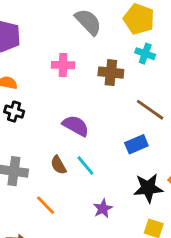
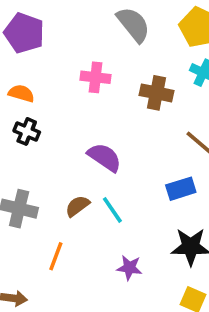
brown semicircle: (58, 165) -> (77, 206), turned 78
orange line: (46, 205) -> (56, 256), turned 60
purple star: (103, 209) -> (129, 268), turned 30

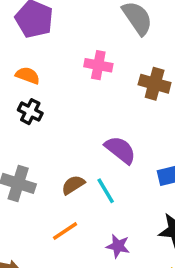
purple semicircle: (105, 157) -> (120, 150), moved
orange line: (56, 256) -> (65, 231), moved, turned 32

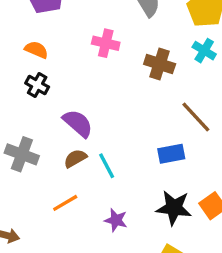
purple semicircle: (120, 150) -> (78, 123), moved

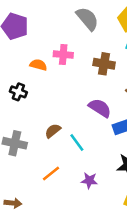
orange semicircle: (36, 50) -> (38, 65), moved
purple semicircle: (78, 123) -> (100, 108), moved
brown semicircle: (75, 158) -> (53, 131), moved

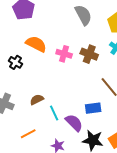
pink cross: (63, 55) -> (64, 54), moved
orange semicircle: (38, 65) -> (36, 44), size x1.5
purple semicircle: (100, 108) -> (74, 123), moved

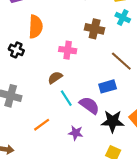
orange semicircle: (36, 44) -> (36, 27), turned 75
pink cross: (64, 54) -> (68, 50), moved
brown semicircle: (37, 100) -> (55, 78), moved

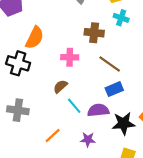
orange semicircle: (36, 27) -> (35, 38), turned 30
black cross: (16, 50) -> (18, 63), size x1.5
brown line: (121, 61) -> (110, 64), moved
purple semicircle: (89, 105) -> (98, 110), turned -35

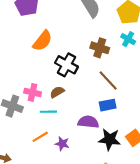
pink cross: (70, 57) -> (33, 92), moved
black cross: (18, 63) -> (66, 65), moved
cyan line: (74, 106) -> (48, 112), moved, turned -63
purple star: (88, 140) -> (62, 144), moved

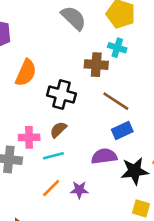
cyan cross: (128, 39) -> (117, 48), moved

